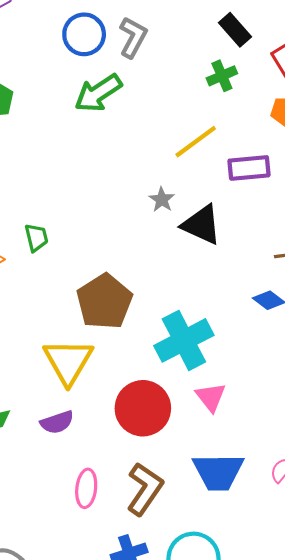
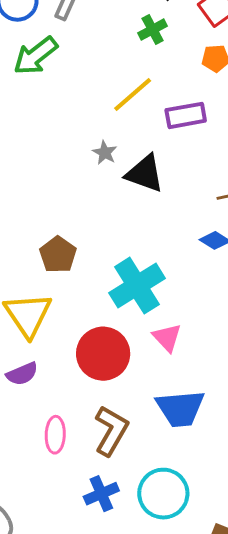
brown pentagon: (104, 302) -> (58, 255), size x0.7

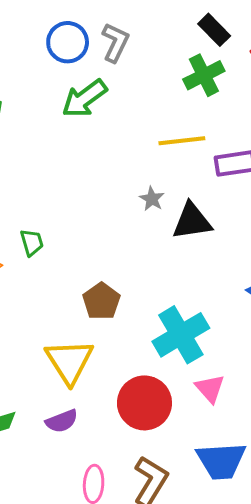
green cross: (153, 30) -> (204, 75), size x1.4
yellow line: (133, 95) -> (182, 141), turned 33
black triangle: (145, 174) -> (192, 221), turned -30

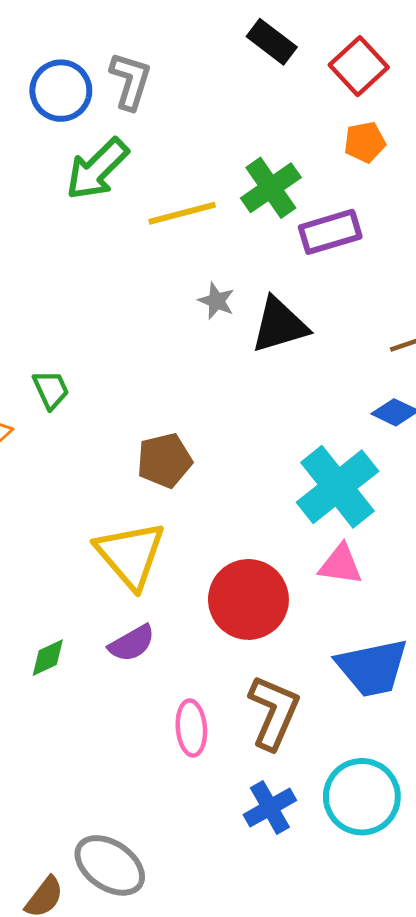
green cross: (204, 75) -> (271, 188), moved
yellow line: (182, 141) -> (182, 213), moved
brown pentagon: (101, 301) -> (164, 460), turned 30
cyan cross: (181, 335) -> (337, 487), moved
pink triangle: (210, 388) -> (341, 565), turned -32

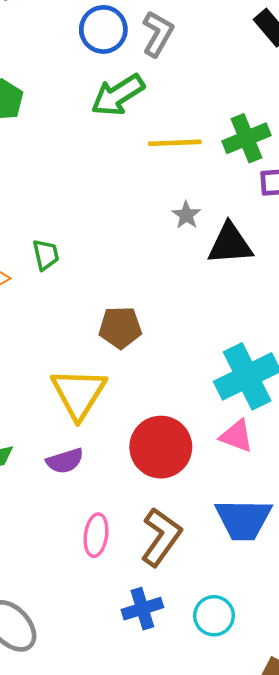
cyan circle: (362, 797) -> (214, 616), size x0.7

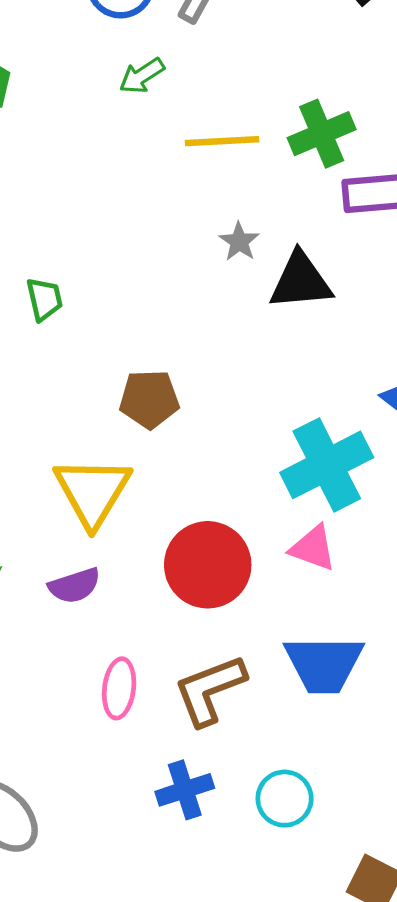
green arrow: (118, 95) -> (142, 76), size x0.6
brown L-shape: (161, 537) -> (210, 690), turned -146

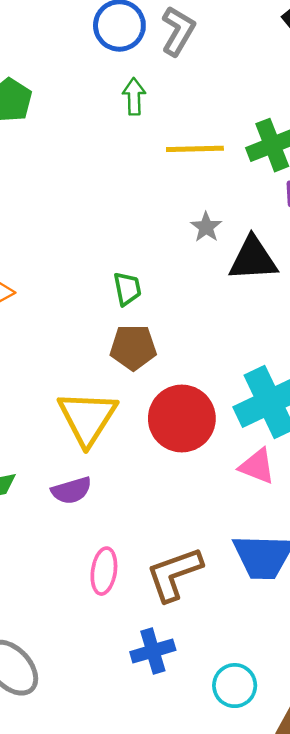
green arrow: (142, 76) -> (134, 97), turned 120
green trapezoid: (44, 299) -> (127, 289), moved
red circle: (208, 565) -> (182, 419), moved
cyan circle: (285, 799) -> (235, 686), moved

